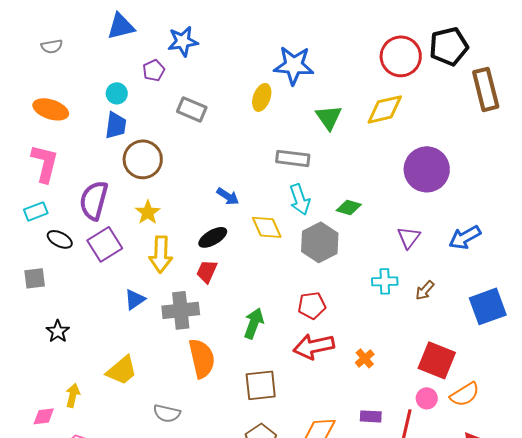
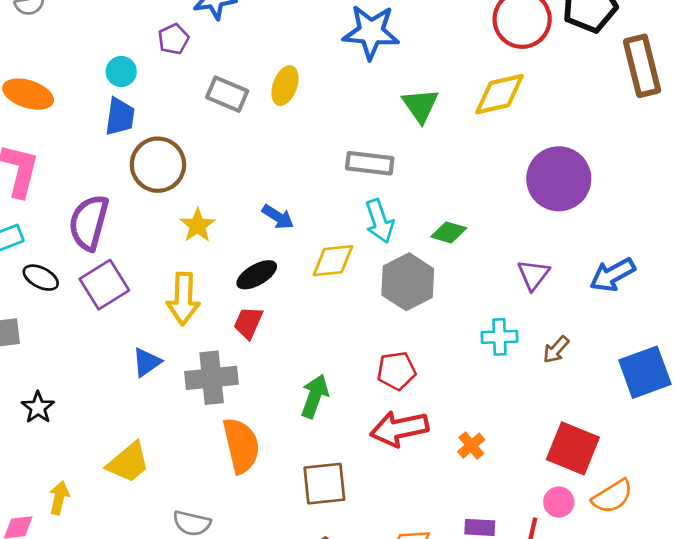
yellow ellipse: (262, 97) -> (285, 86), moved
yellow star: (148, 212) -> (197, 225), moved
yellow diamond: (267, 227) -> (333, 261), turned -72

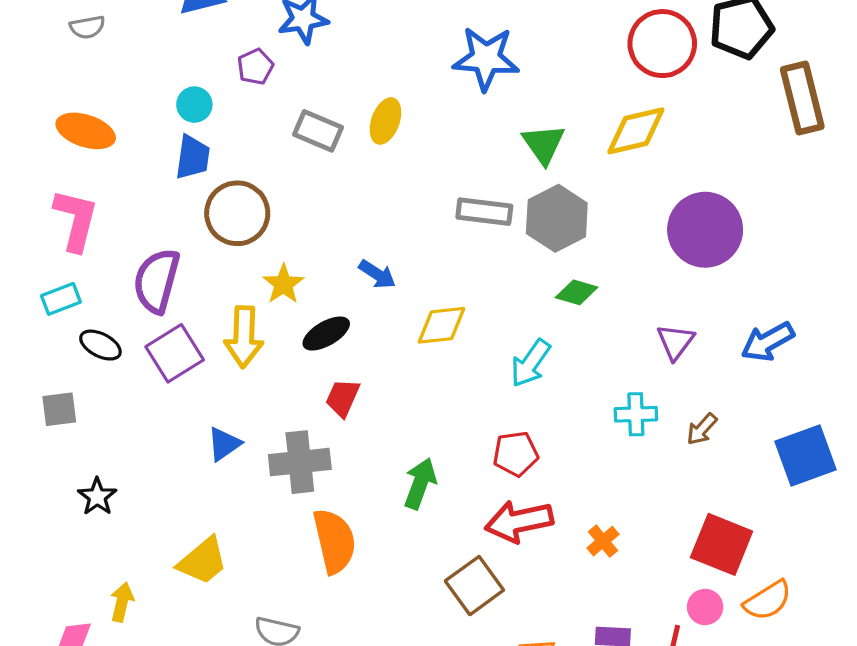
cyan arrow: (380, 221) -> (530, 363), moved, turned 54
black ellipse: (257, 275) -> (326, 334), moved
gray hexagon: (408, 282) -> (557, 218), moved
yellow arrow: (183, 299) -> (244, 337), moved
brown square: (324, 484) -> (474, 586), moved, turned -30

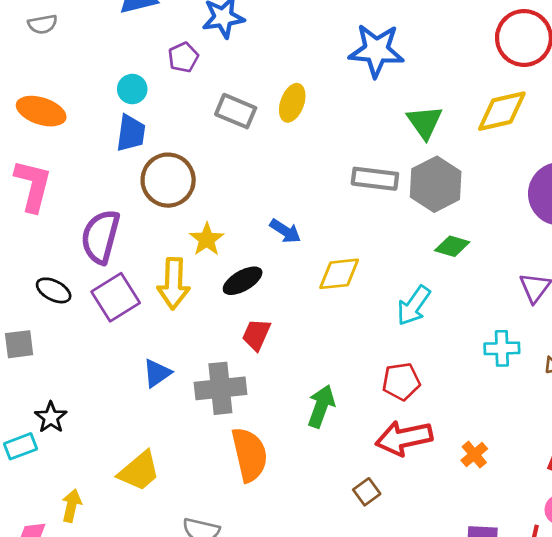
cyan rectangle: (61, 299) -> (20, 446), moved
brown square: (474, 586) -> (367, 492), size x0.6

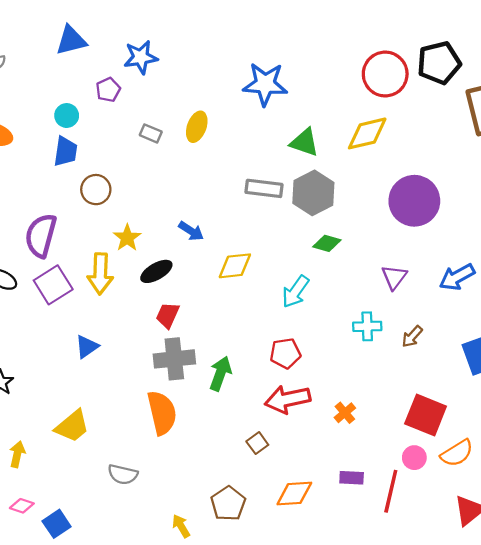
gray rectangle: (236, 111) -> (151, 133), size x0.7
green triangle: (425, 122) -> (304, 142), turned -36
brown circle: (168, 180) -> (96, 190), size x0.7
gray cross: (220, 388) -> (174, 359), moved

